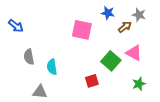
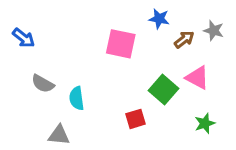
gray star: (139, 15) -> (214, 31), moved
gray semicircle: (29, 57) -> (43, 84), turned -49

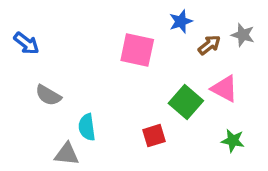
blue star: (159, 19) -> (181, 21), turned -30
cyan semicircle: (77, 98) -> (87, 127), moved
green star: (205, 123) -> (233, 141), turned 30

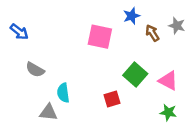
brown arrow: (209, 45) -> (152, 33), turned -84
pink triangle: (224, 89) -> (168, 81), moved
green star: (233, 141) -> (168, 112), moved

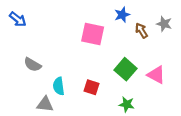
blue arrow: (19, 32) -> (18, 19), moved
red square: (112, 99) -> (92, 87), moved, turned 35
green star: (168, 112) -> (127, 104), moved

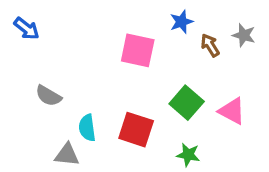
red square: (92, 87) -> (136, 130), size x1.5

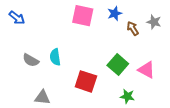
pink square: (138, 50) -> (83, 16), moved
cyan semicircle: (87, 128) -> (55, 57), moved
green star: (188, 155) -> (127, 96), moved

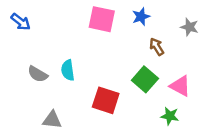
brown arrow: (133, 28) -> (157, 47), moved
green star: (127, 96) -> (170, 116), moved

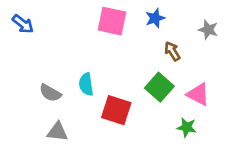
cyan semicircle: (68, 70) -> (86, 84), moved
gray semicircle: (38, 74) -> (50, 93), moved

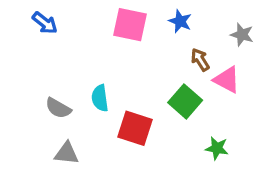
blue star: (155, 18) -> (180, 21), turned -30
blue arrow: (23, 24) -> (45, 23), moved
pink triangle: (198, 94) -> (227, 80), moved

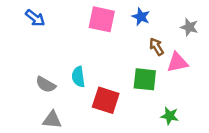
pink triangle: (227, 80) -> (177, 62), turned -40
green square: (185, 101) -> (145, 79), turned -35

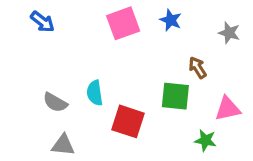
pink square: (102, 19) -> (123, 23), turned -32
brown arrow: (157, 47) -> (198, 68), moved
pink triangle: (177, 62) -> (228, 109), moved

